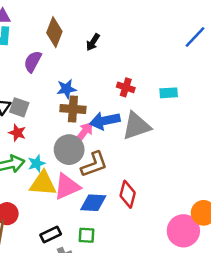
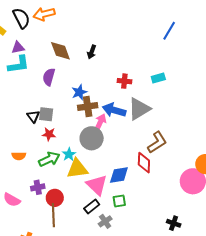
brown diamond: (54, 32) -> (60, 51), turned -30
blue arrow: (105, 121) -> (114, 110), turned 40
brown L-shape: (94, 164) -> (157, 142), moved
pink triangle: (67, 187) -> (97, 185), moved, turned -40

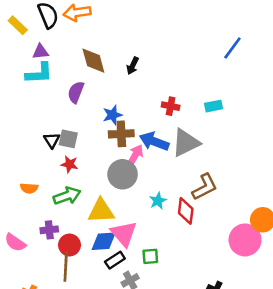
cyan star: (69, 154) -> (158, 201), moved
blue diamond: (119, 175) -> (104, 241), moved

